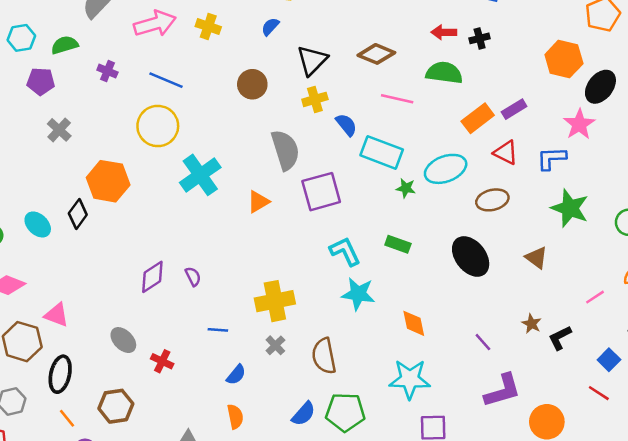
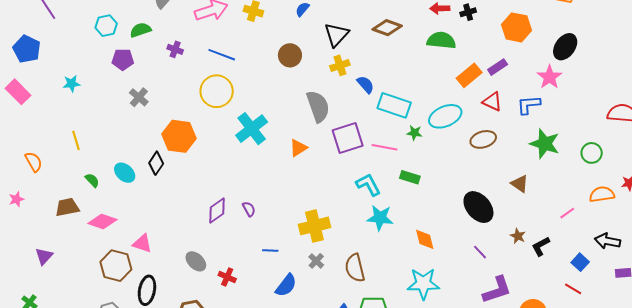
orange hexagon: (564, 59) -> (516, 27), moved
pink line: (397, 99) -> (384, 147), moved
black ellipse: (471, 256) -> (478, 207), moved
blue semicircle: (236, 375) -> (286, 285), size x1.4

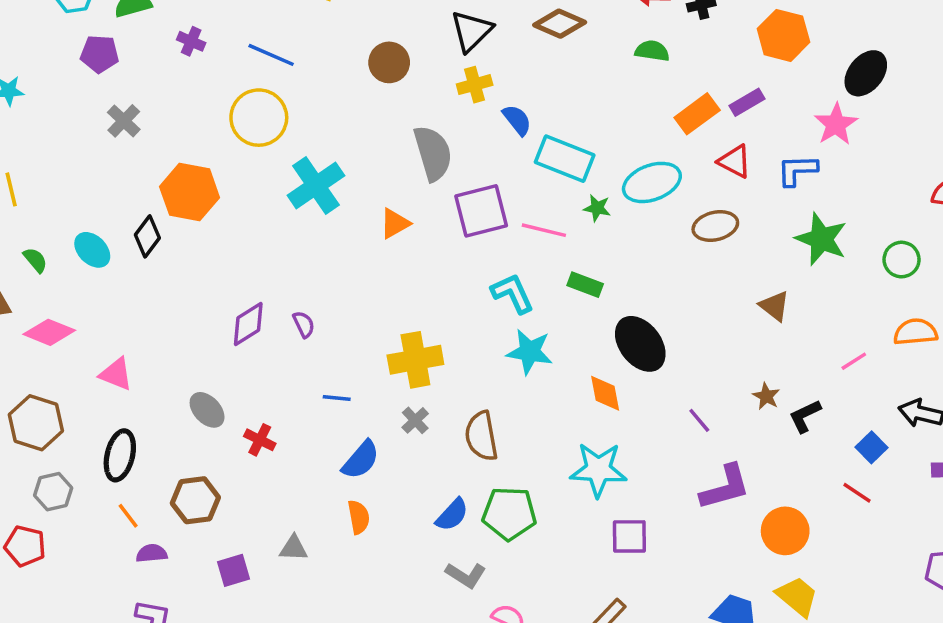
green semicircle: (441, 40) -> (652, 51), size x0.7
black ellipse: (478, 207) -> (640, 344), moved
brown hexagon: (116, 266) -> (36, 423), moved

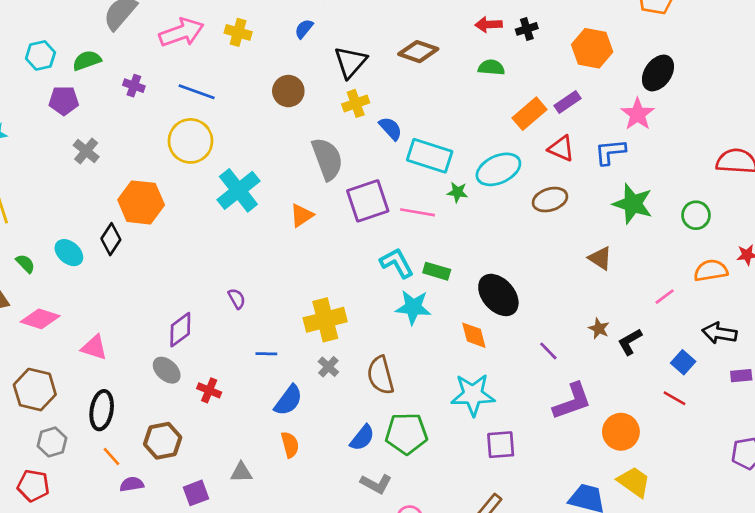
green rectangle: (585, 285) -> (437, 271), moved
purple diamond: (248, 324) -> (180, 330), moved

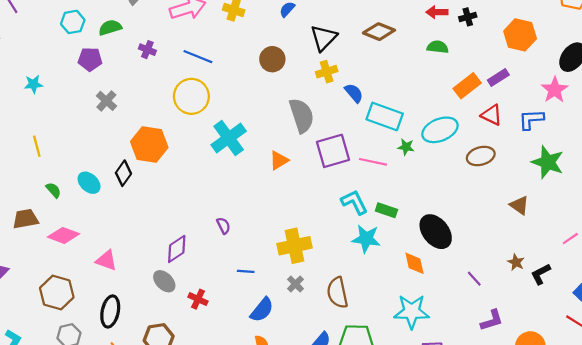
purple L-shape: (572, 401) -> (492, 320), size x0.7

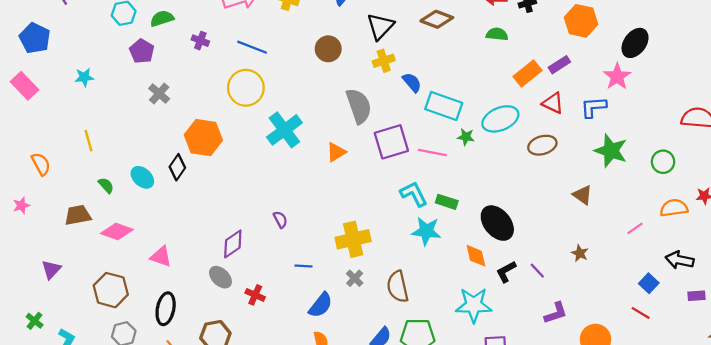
purple pentagon: (90, 59) -> (142, 51), turned 30
black L-shape: (541, 274) -> (506, 272), moved

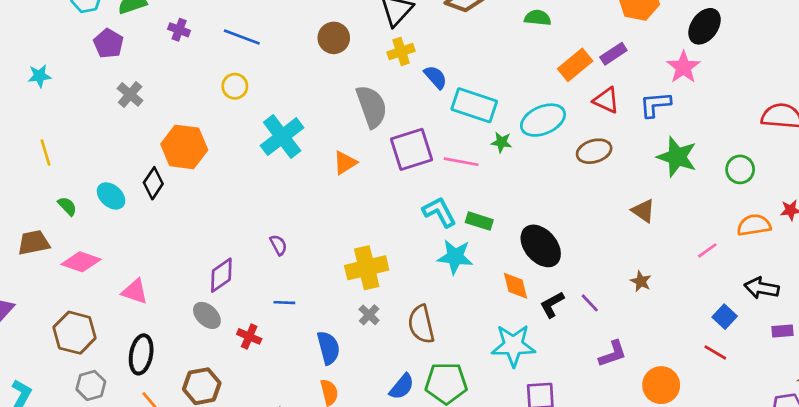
yellow circle: (246, 88) -> (235, 86), size x0.6
blue line: (304, 266) -> (284, 303), moved
blue semicircle: (321, 305) -> (328, 348), turned -52

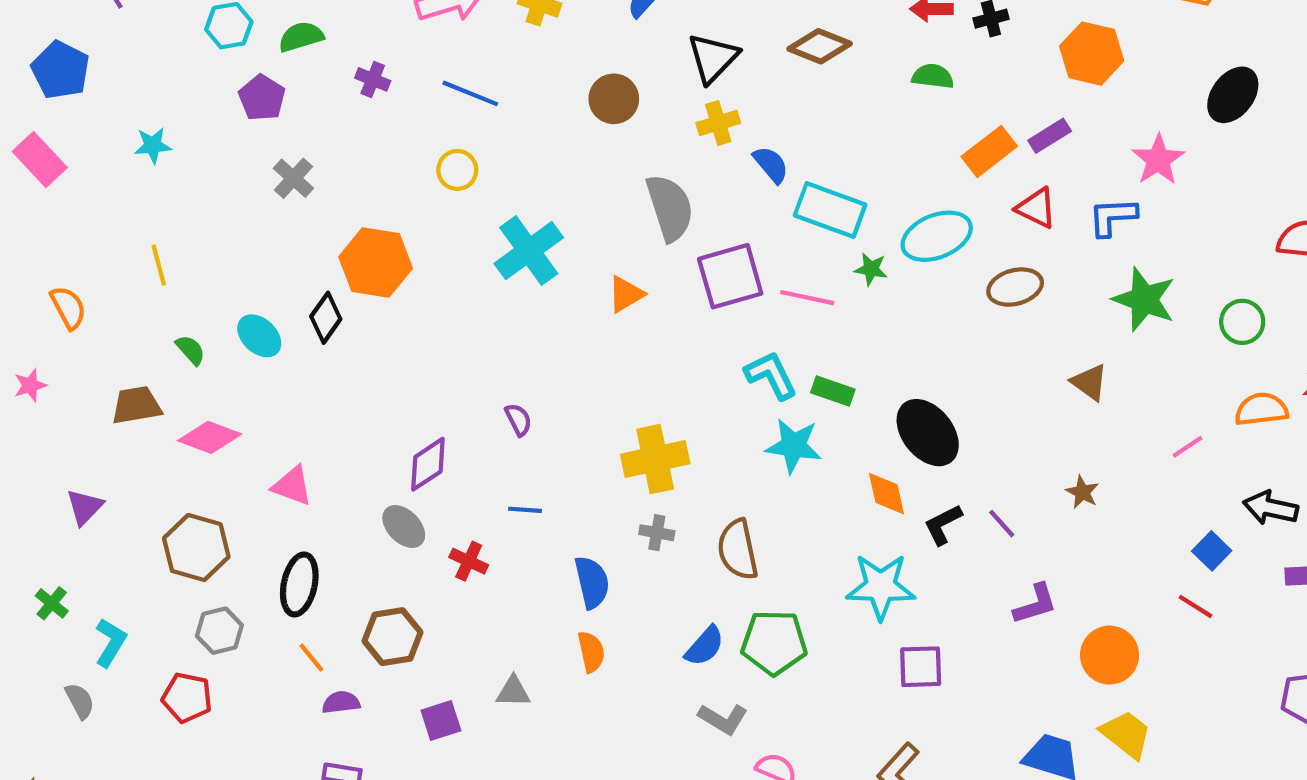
black ellipse: (705, 26) -> (1233, 95), moved
gray cross: (369, 315) -> (657, 533), turned -35

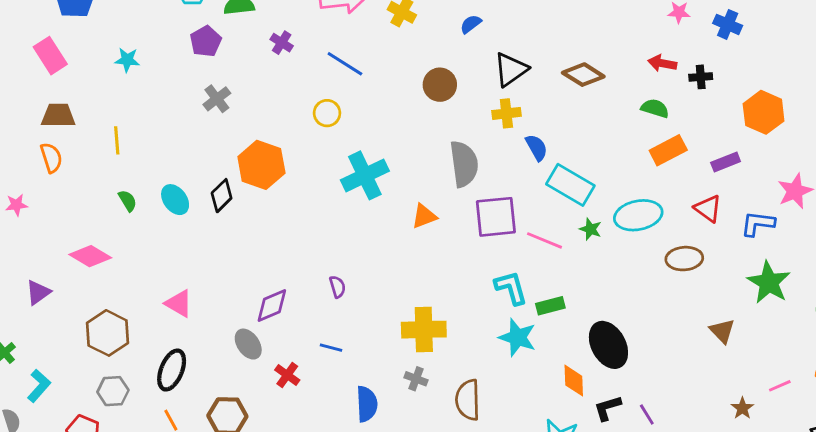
orange rectangle: (989, 151) -> (668, 150), moved
green rectangle: (833, 391) -> (550, 306), turned -44
brown trapezoid: (136, 405) -> (58, 116), moved
pink diamond: (210, 437) -> (90, 256), moved
brown star: (1082, 492) -> (742, 408), moved

